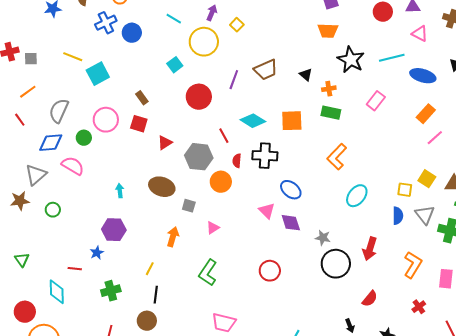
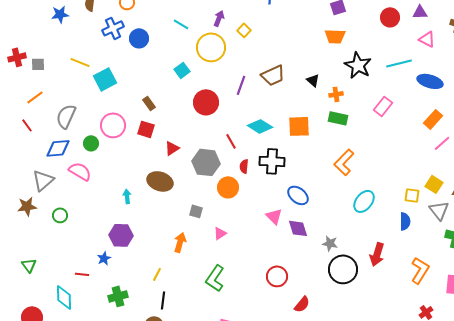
brown ellipse: (162, 187) -> (160, 181), moved
gray triangle: (425, 215) -> (439, 210), moved
red semicircle: (370, 299) -> (302, 304), moved

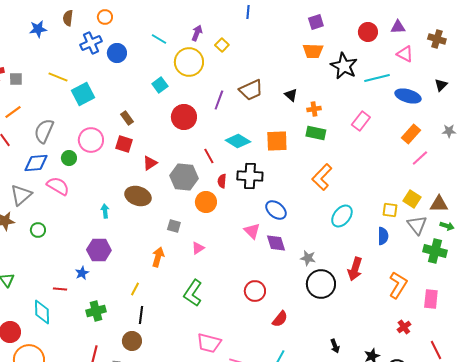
black star: (358, 65) -> (344, 66), moved

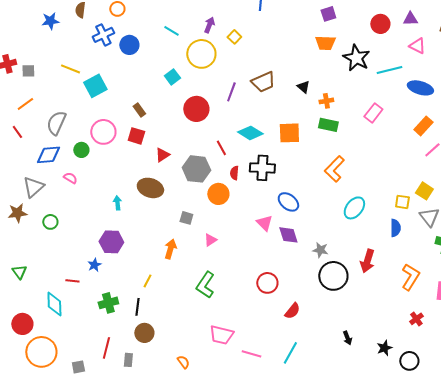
pink semicircle: (58, 186) -> (70, 178), size x0.6
black line: (141, 315) -> (137, 307), moved

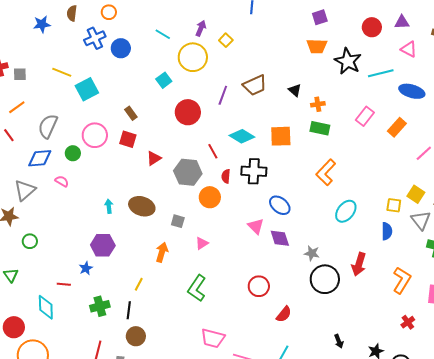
orange rectangle: (423, 126) -> (397, 127), moved
brown ellipse: (150, 188) -> (142, 206), moved
green circle: (50, 222) -> (30, 241), moved

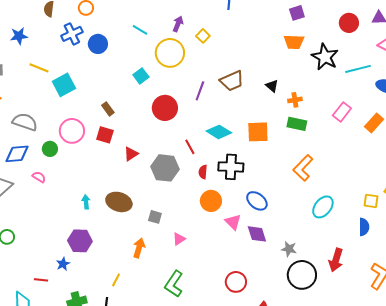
blue star: (42, 24) -> (19, 36), moved
gray semicircle: (48, 126) -> (25, 122), turned 85
orange circle: (210, 197) -> (211, 201), moved

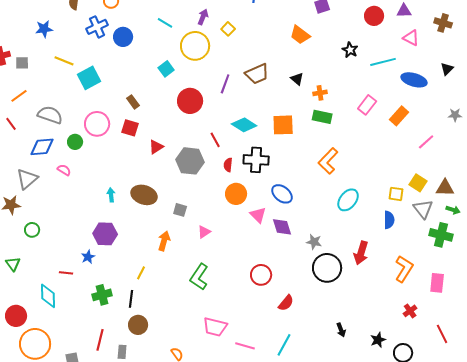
orange trapezoid: (294, 42) -> (300, 35), moved, turned 35
black star: (325, 57) -> (350, 50), size x0.6

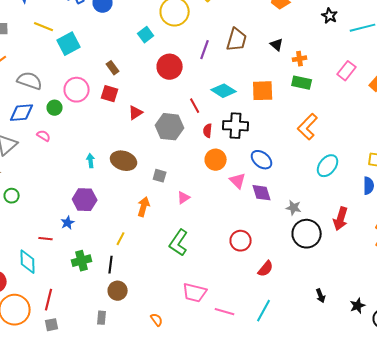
brown trapezoid: (257, 74) -> (237, 40), turned -50
red line: (100, 340) -> (49, 300), moved

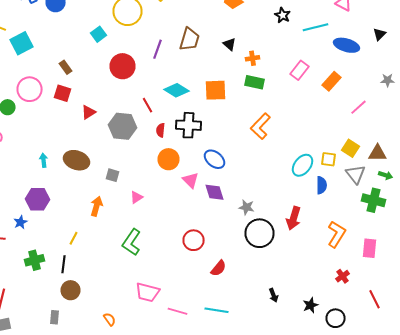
cyan ellipse: (328, 166) -> (302, 165), moved
cyan line: (264, 311) -> (216, 310), turned 70

